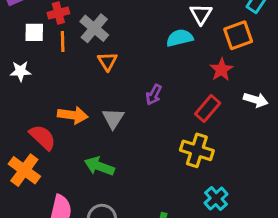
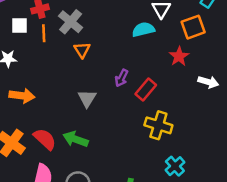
red rectangle: (208, 109) -> (146, 90), moved
orange arrow: (73, 115) -> (22, 96), moved
red semicircle: (43, 137) -> (45, 139), moved

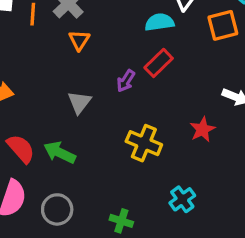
red star: (179, 56) -> (202, 129), moved
red rectangle: (146, 90) -> (159, 63), moved
yellow cross: (158, 125) -> (144, 143), moved

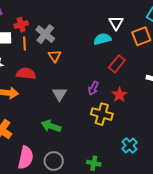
red rectangle: (159, 63) -> (117, 64), moved
purple arrow: (126, 81) -> (93, 88), moved
red star: (202, 129) -> (119, 95), moved
red semicircle: (21, 149) -> (26, 74), moved, turned -36

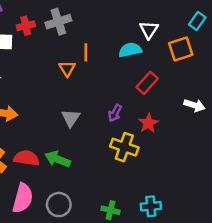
gray cross: (45, 34) -> (58, 22), moved, turned 30
orange line: (24, 44) -> (86, 52), moved
red semicircle: (26, 74) -> (27, 158), moved
cyan cross: (129, 146) -> (151, 206), moved, turned 35

